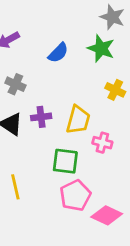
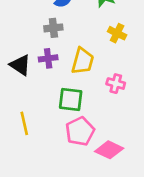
gray cross: (15, 84) -> (53, 28), moved, turned -30
pink cross: (102, 143) -> (116, 84), moved

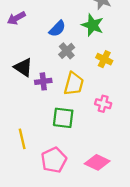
gray cross: (53, 28) -> (67, 51), moved, turned -35
black triangle: (20, 65) -> (23, 67), moved
pink pentagon: (80, 131) -> (54, 160), moved

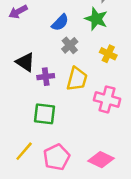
pink cross: (103, 104) -> (107, 99), size x1.5
green square: (63, 118) -> (45, 114), moved
yellow line: (22, 139) -> (24, 151), moved, turned 54

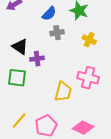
gray cross: (70, 45) -> (57, 33), turned 32
yellow trapezoid: (77, 79) -> (63, 92), moved
green square: (45, 114) -> (17, 78), moved

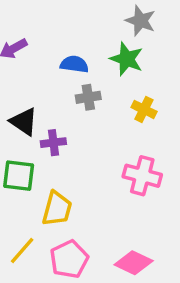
blue semicircle: (49, 14) -> (74, 64), turned -126
yellow trapezoid: (63, 92) -> (57, 209), moved

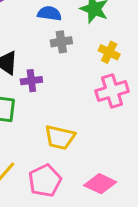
pink cross: (142, 176) -> (112, 91), moved, turned -32
yellow trapezoid: (57, 209) -> (60, 137), moved, turned 88

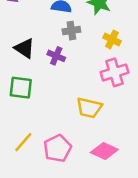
purple cross: (31, 81) -> (56, 56), moved, turned 30
yellow trapezoid: (60, 137) -> (89, 108), moved

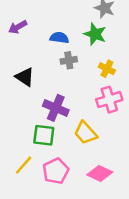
purple cross: (56, 56) -> (56, 108), moved, size x1.5
green square: (21, 88) -> (44, 135), moved
yellow trapezoid: (89, 108) -> (85, 133), turned 35

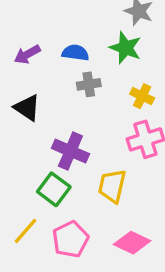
purple arrow: (18, 27) -> (27, 54), moved
yellow trapezoid: (85, 133) -> (112, 186), turned 55
green square: (44, 135) -> (54, 189), turned 30

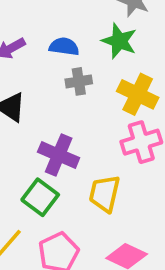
yellow cross: (142, 96) -> (138, 94), size x1.5

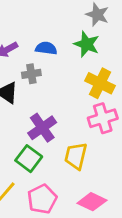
gray cross: (79, 81) -> (31, 74), moved
purple cross: (59, 155) -> (42, 128), turned 32

